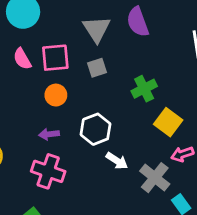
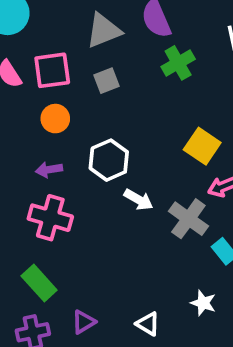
gray triangle: (97, 29) -> (104, 31), turned 44
green cross: (144, 89) -> (178, 63), moved

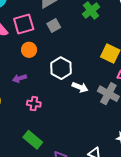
purple arrow: (49, 170) -> (19, 78), moved
pink cross: (50, 218) -> (34, 104), size x0.6

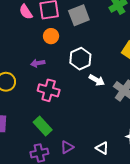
gray square: (54, 25) -> (79, 15), size x1.5
pink cross: (34, 104) -> (49, 90), size x1.5

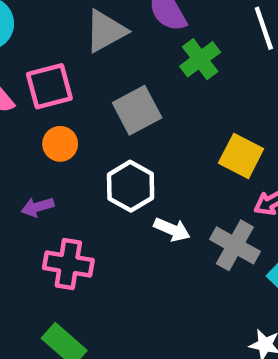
gray square: (79, 15) -> (137, 110), moved

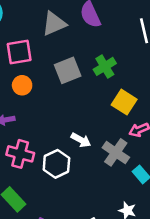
green cross: (200, 59) -> (105, 66), moved
white hexagon: (131, 186) -> (56, 164), moved

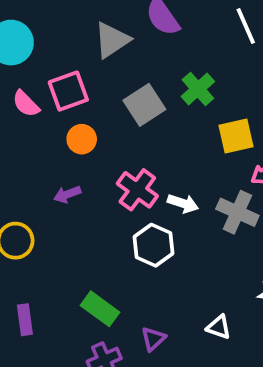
yellow square: (124, 102) -> (236, 136), turned -35
pink cross: (20, 154) -> (137, 190), moved, turned 32

